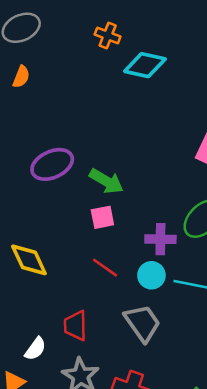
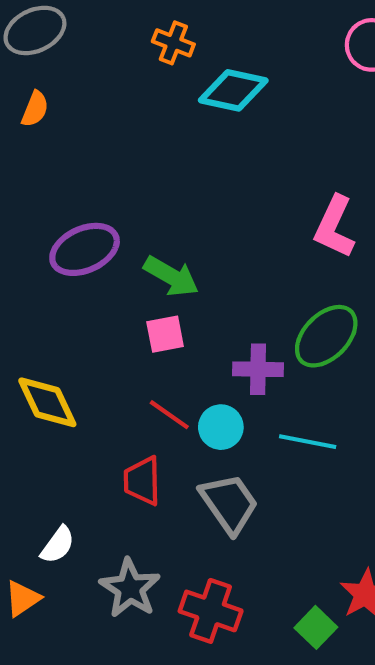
cyan circle: (151, 275) -> (221, 427), moved
red trapezoid: (75, 326) -> (142, 481), moved

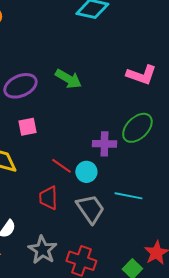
pink L-shape: (334, 227) -> (141, 75), turned -96
green arrow: (171, 276) -> (68, 79), moved
pink square: (165, 334) -> (27, 127), moved
cyan line: (308, 442) -> (128, 196), moved

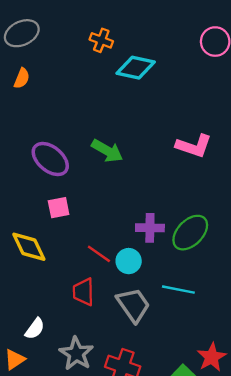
purple ellipse: (20, 86) -> (50, 159), turned 64
green ellipse: (137, 128) -> (190, 233), moved

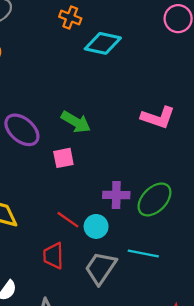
pink square: (59, 208) -> (63, 158), moved
gray trapezoid: (133, 305) -> (101, 268), turned -111

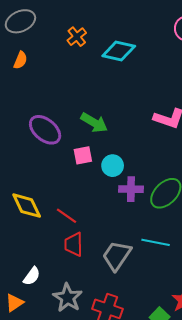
orange cross: (70, 17) -> (77, 37), moved, turned 30
red line: (68, 220) -> (67, 216), moved
cyan circle: (96, 226) -> (113, 166), moved

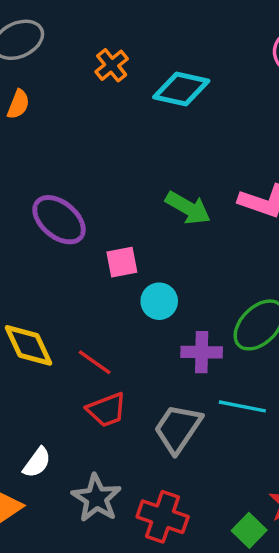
green arrow: (94, 123) -> (188, 208), moved
cyan circle: (113, 166) -> (159, 301), moved
purple cross: (131, 189) -> (202, 352), moved
red trapezoid: (74, 244) -> (107, 410), turned -110

